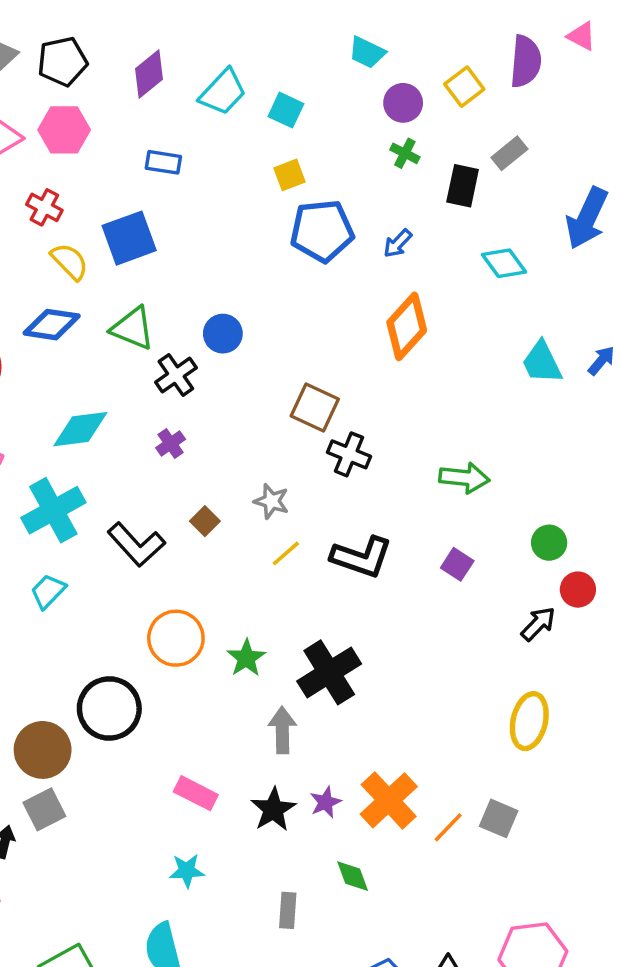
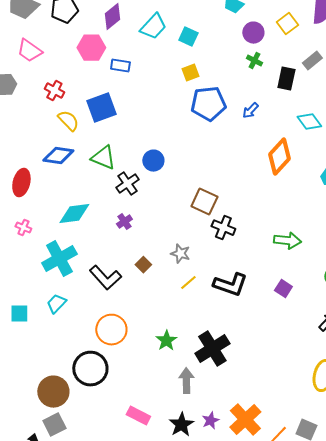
pink hexagon: (64, 130) -> (91, 48), moved
orange diamond: (407, 326) -> (279, 157), moved
orange circle: (176, 638) -> (111, 330), moved

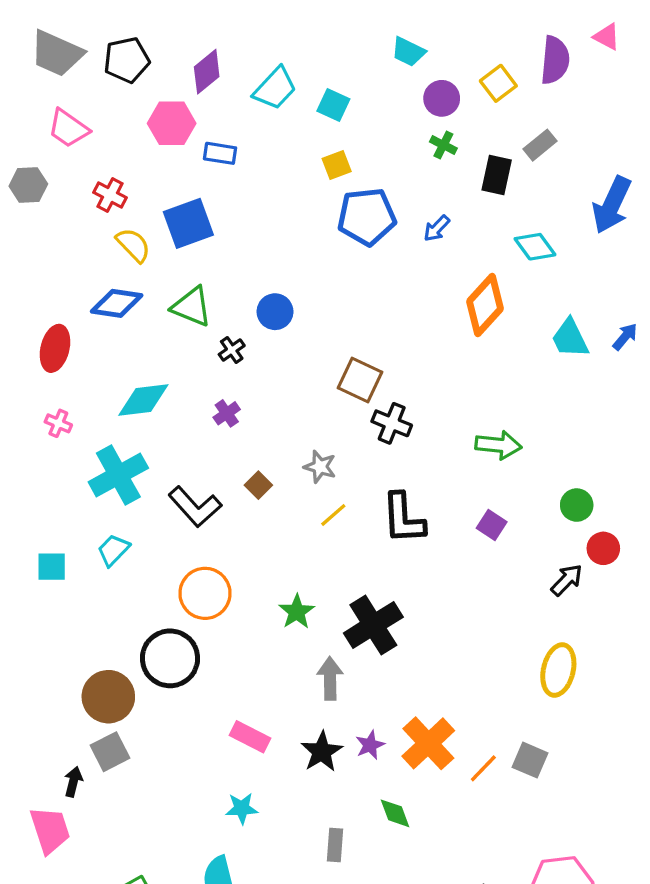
black cross: (127, 184) -> (232, 350), size x0.7
black L-shape: (230, 285) -> (403, 518), turned 68

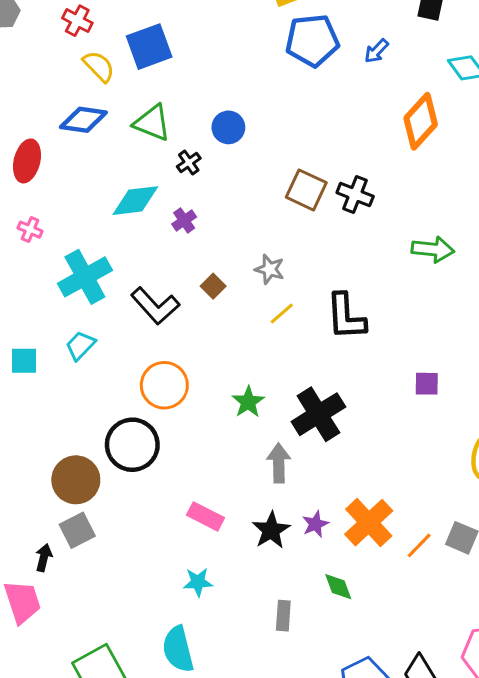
cyan diamond: (143, 400) -> (135, 201), moved
black cross: (392, 423) -> (355, 195), moved
purple square: (492, 525) -> (427, 384), moved, turned -32

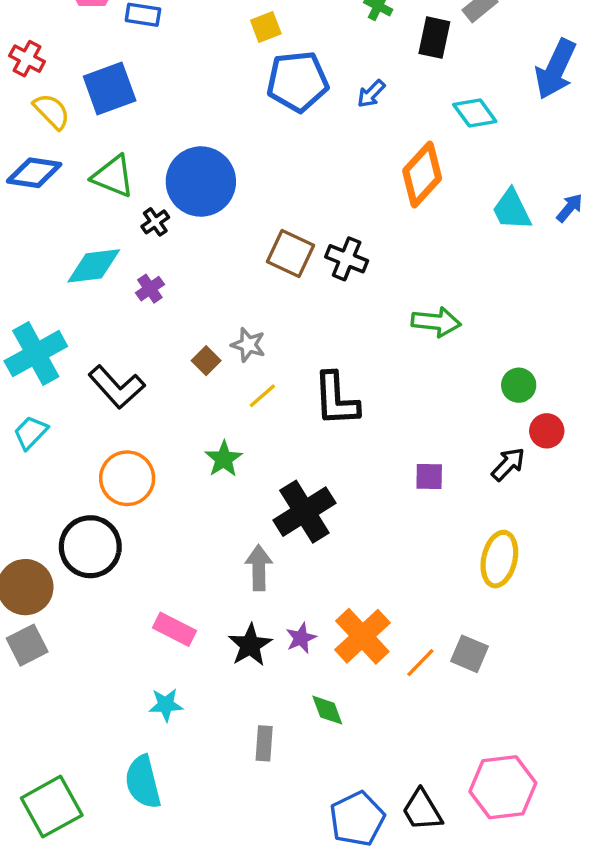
blue circle: (228, 127) -> (201, 182), size x1.8
brown square: (213, 286) -> (206, 361), moved
green star: (248, 402) -> (224, 459), moved

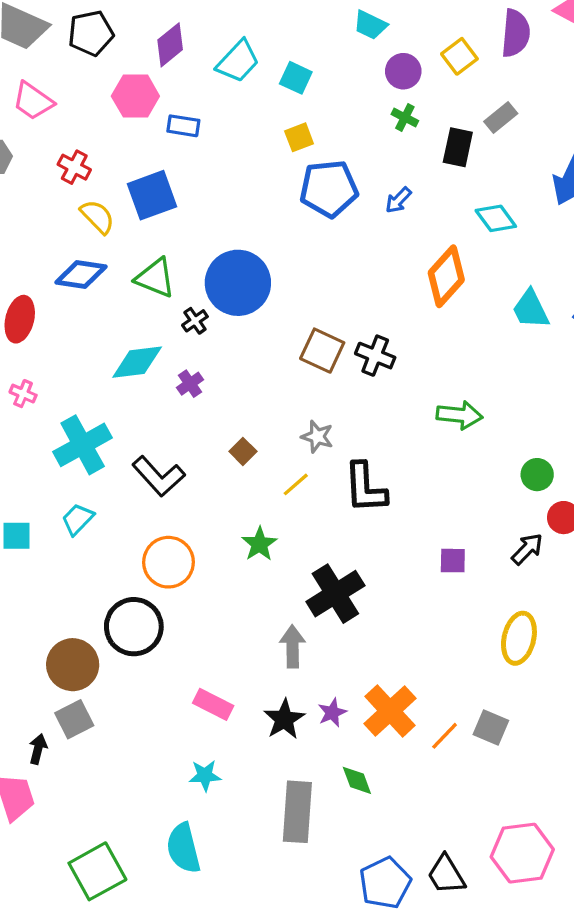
gray star: (248, 345) -> (317, 437), moved
gray rectangle: (264, 743) -> (297, 812), size x1.8

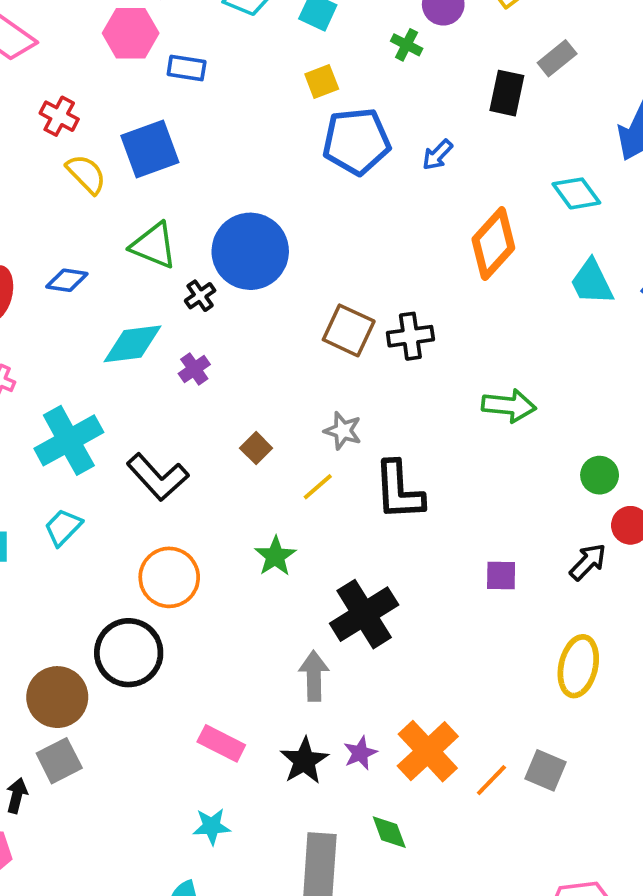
green cross: (405, 118) -> (407, 45), moved
cyan diamond: (496, 218) -> (576, 193), moved
blue diamond: (81, 275) -> (67, 280), moved, size x0.7
black cross: (375, 356) -> (410, 336), turned -30

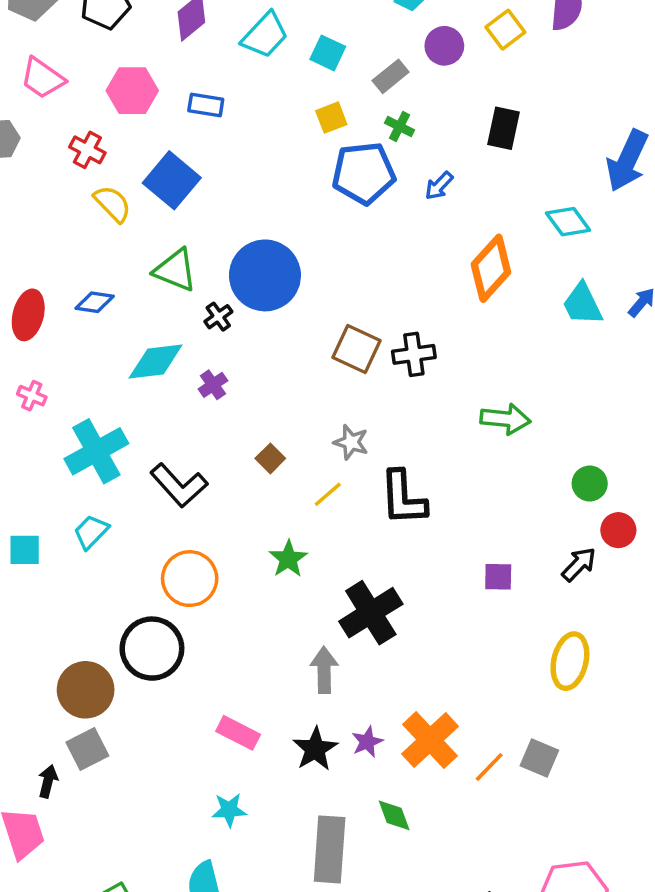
pink hexagon: (131, 33) -> (132, 91), moved
green cross: (407, 45) -> (400, 127), moved
gray rectangle: (557, 58) -> (391, 76), moved
blue square: (150, 149) -> (172, 180), turned -30

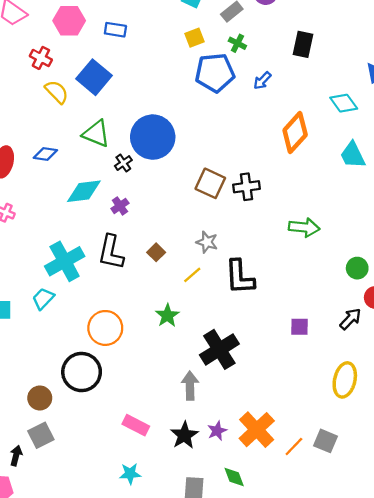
cyan cross: (96, 451) -> (65, 261), moved
black L-shape: (179, 485) -> (111, 252), moved, turned 54
brown circle: (86, 690) -> (40, 398), size x0.7

